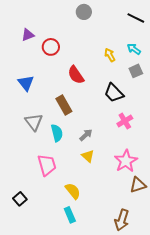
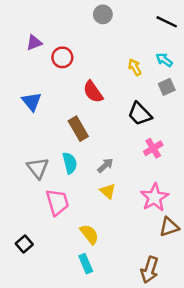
gray triangle: (34, 122) -> (38, 168), moved

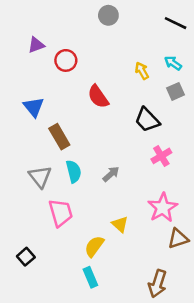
brown rectangle: (78, 129) -> (59, 137), moved
yellow triangle: (108, 191) -> (120, 224), moved
yellow semicircle: (89, 234) -> (94, 246), turned -105

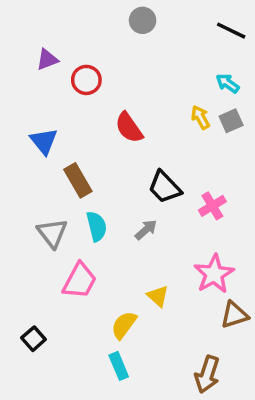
yellow arrow: (142, 71) -> (200, 117), moved
black trapezoid: (147, 120) -> (165, 187), moved
pink trapezoid: (61, 213) -> (80, 281), turned 44

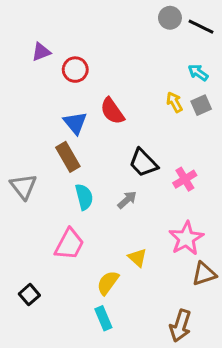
gray circle: (143, 20) -> (170, 18), moved
blue triangle: (44, 141) -> (75, 123), moved
gray triangle: (52, 233) -> (23, 187), moved

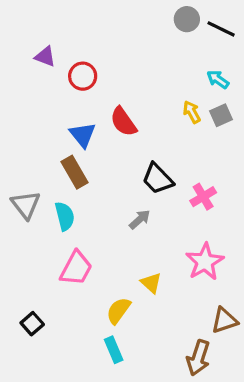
purple triangle: (41, 52) -> (45, 57), turned 42
cyan semicircle: (84, 197) -> (65, 216), moved
brown triangle: (204, 274) -> (224, 320), moved

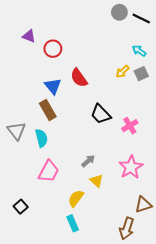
yellow arrow: (192, 112) -> (123, 72), turned -104
gray arrow: (140, 219) -> (88, 161), moved

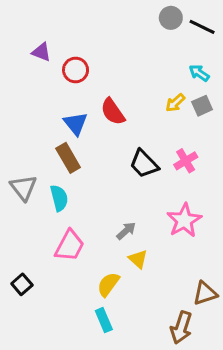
pink cross: (130, 126) -> (186, 161), moved
pink star: (131, 167) -> (184, 220), moved
black square: (21, 207) -> (22, 284), moved

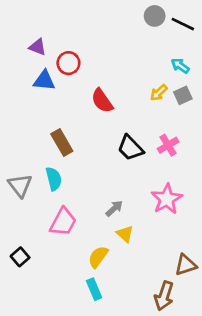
blue triangle: (76, 124) -> (44, 81), moved, turned -45
gray triangle: (23, 188) -> (20, 186), moved

